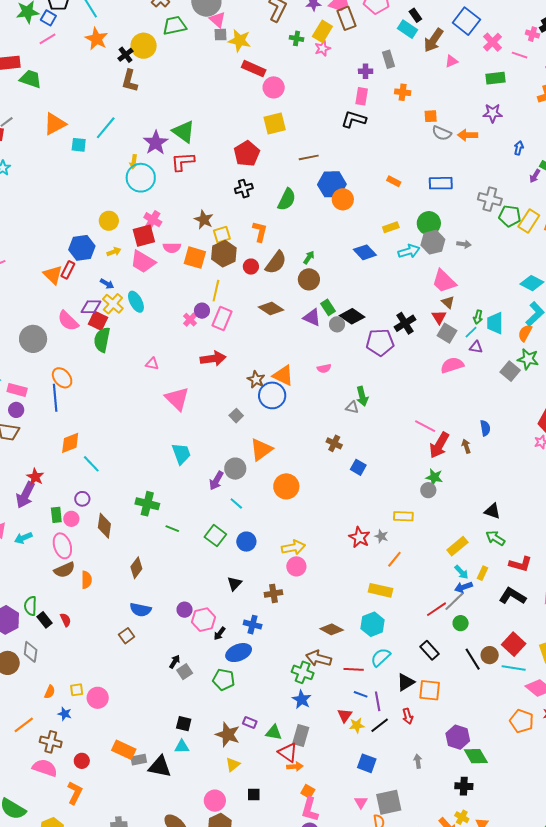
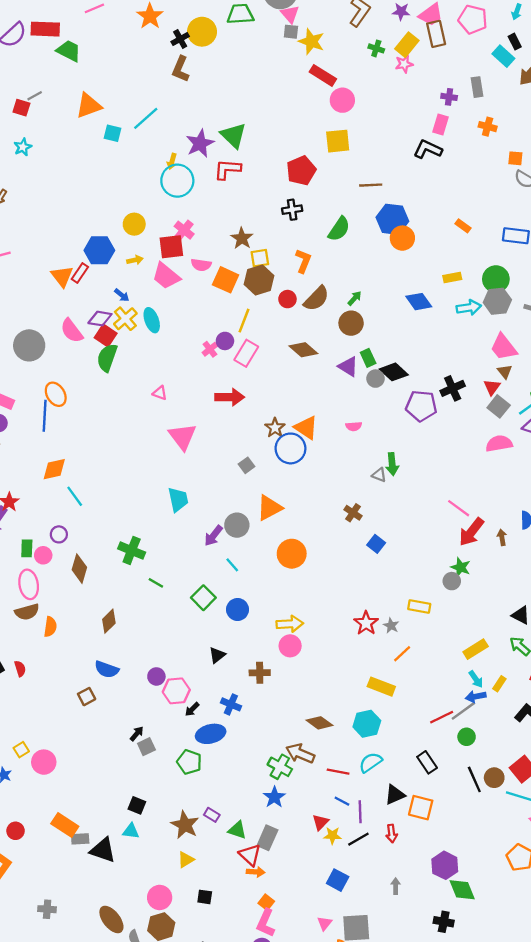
yellow square: (77, 690) -> (21, 750), turned -32

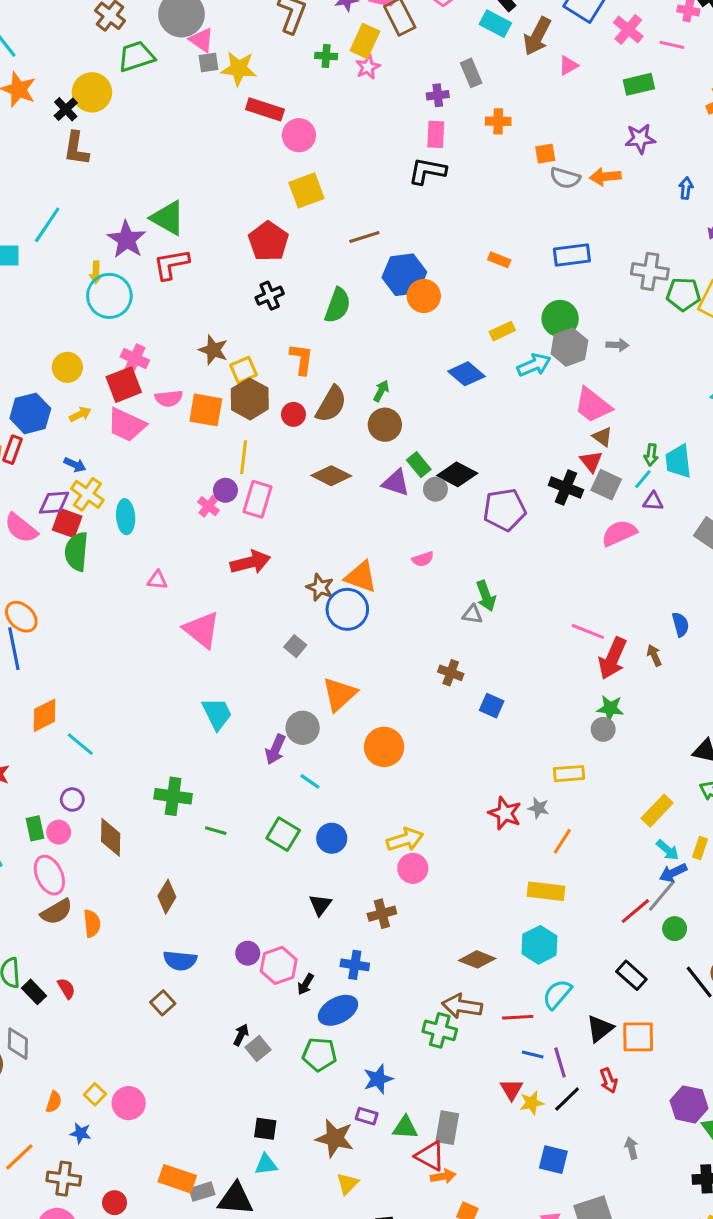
cyan ellipse: (152, 320) -> (126, 517), moved, turned 30
black cross: (453, 388) -> (566, 488), moved, turned -30
blue star: (274, 797) -> (378, 1079), moved, turned 30

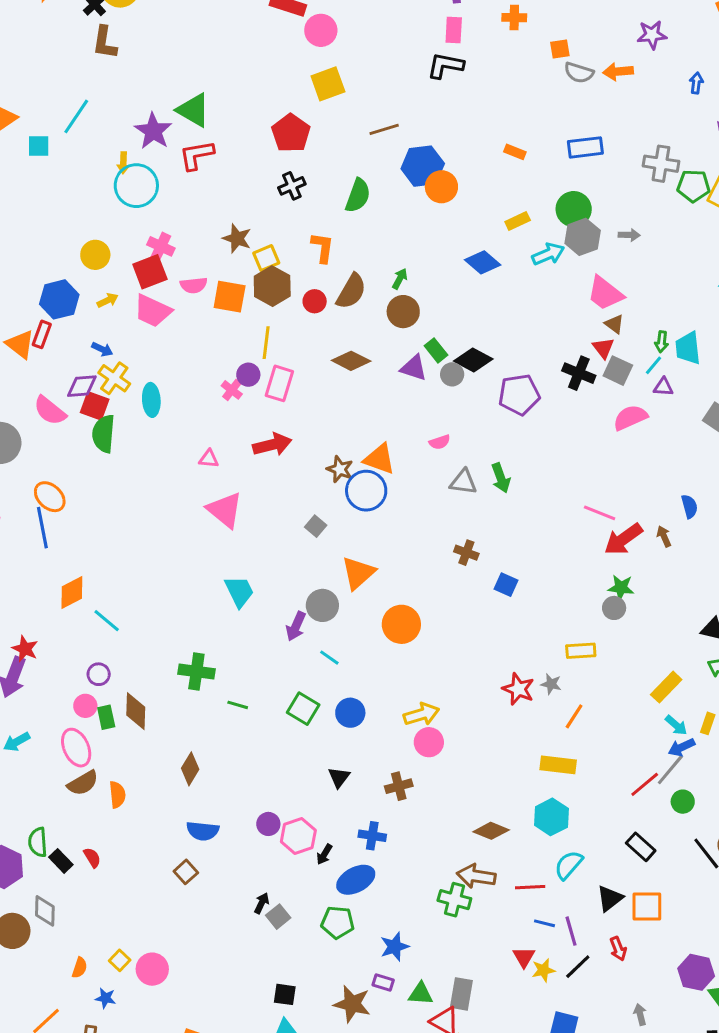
pink triangle: (157, 580) -> (209, 459), moved
gray triangle: (472, 614) -> (463, 482), moved, size x1.4
red arrow: (613, 658) -> (623, 539), turned 30
green rectangle: (35, 828) -> (106, 717), moved

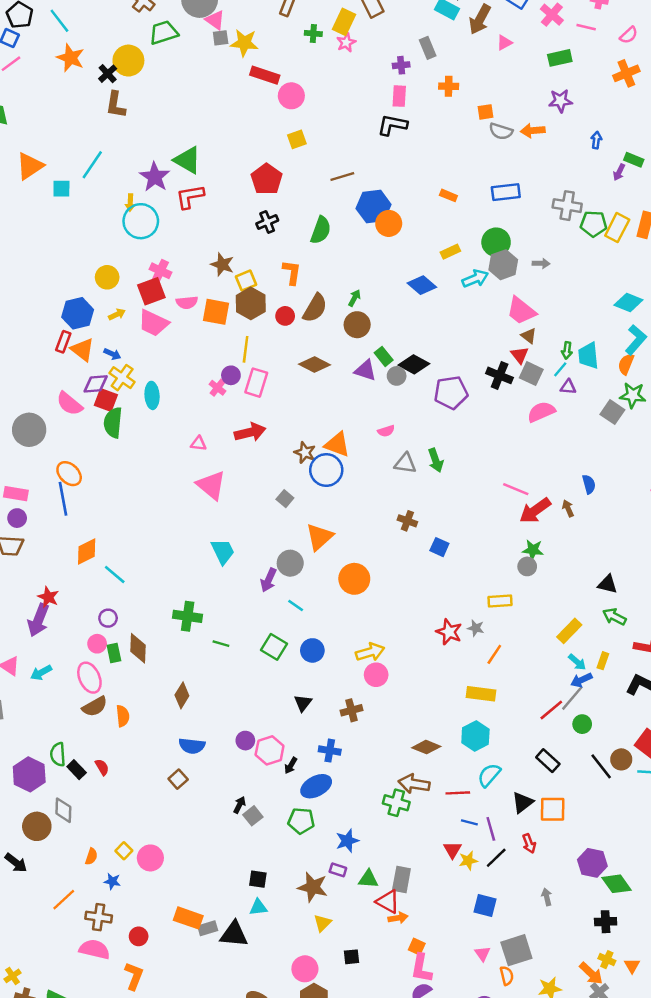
yellow square: (328, 84) -> (297, 139), size x0.7
orange triangle: (20, 344) -> (82, 350), moved

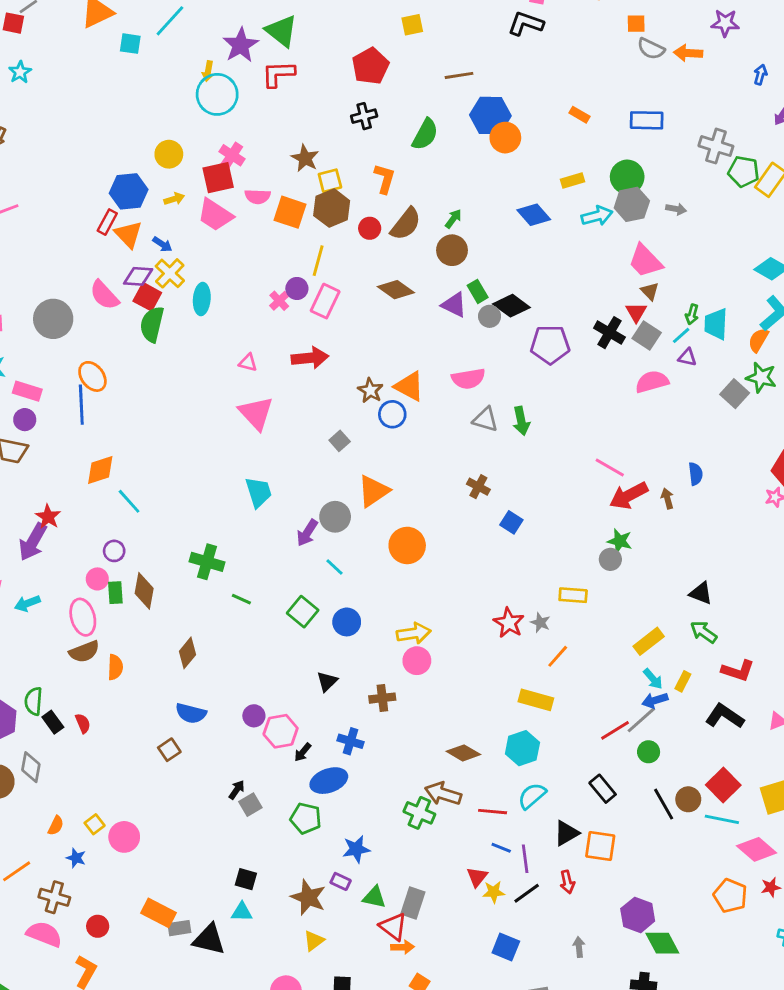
pink semicircle: (386, 431) -> (468, 379), size x1.6
blue circle: (326, 470) -> (392, 414), size x0.7

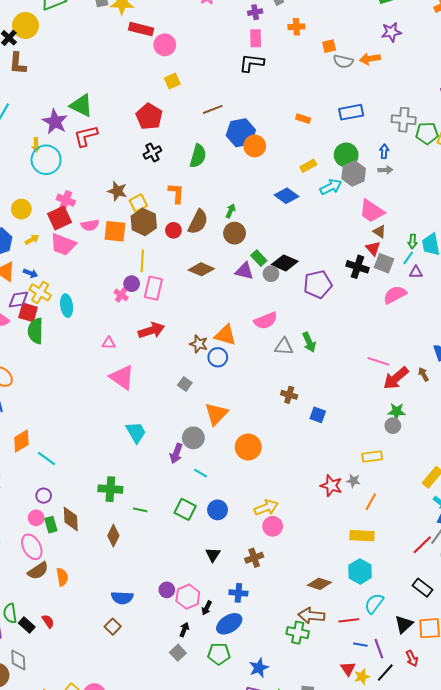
blue arrow: (760, 75) -> (384, 151), moved
brown diamond: (188, 653) -> (113, 536), moved
black arrow: (237, 790) -> (184, 630), moved

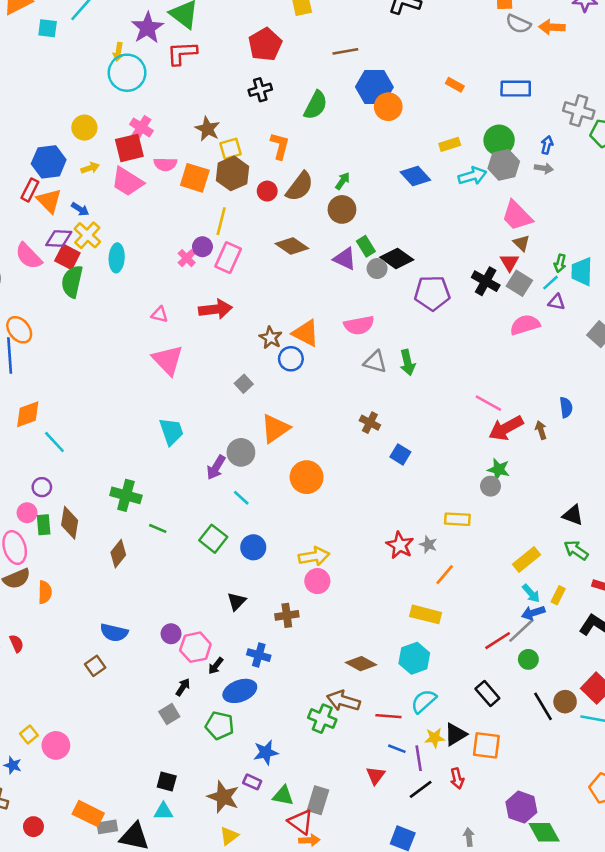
yellow star: (362, 677) -> (435, 738), moved

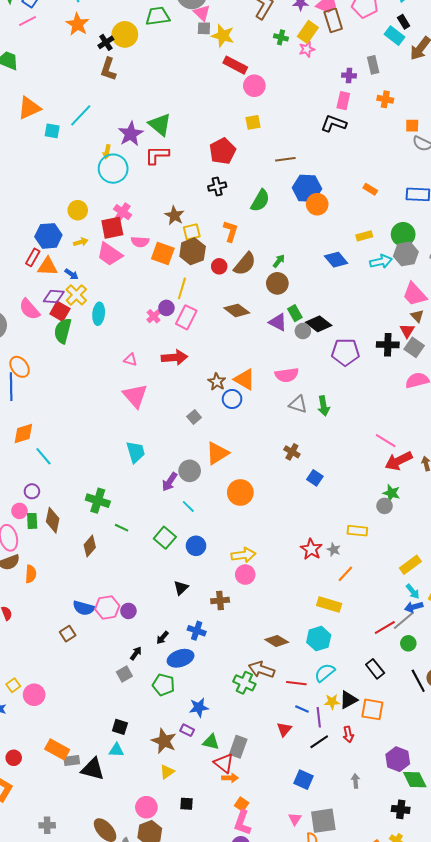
orange triangle: (49, 201) -> (48, 266), turned -45
black cross: (486, 281) -> (388, 345), turned -30
pink hexagon: (195, 647) -> (107, 608), moved

